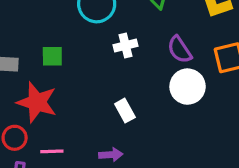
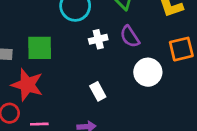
purple semicircle: (180, 50) -> (130, 37), moved
green square: (52, 56) -> (40, 48), size x1.5

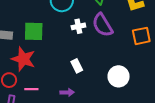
purple semicircle: (130, 37) -> (102, 25), size x1.4
white circle: (148, 72) -> (119, 76), moved

